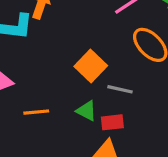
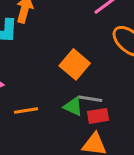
gray line: (120, 89) -> (90, 99), moved

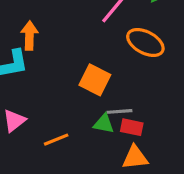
red rectangle: (98, 116) -> (132, 127), turned 35

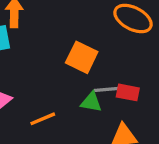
red rectangle: (132, 127) -> (128, 92), moved

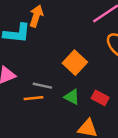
gray line: (107, 89) -> (42, 86), moved

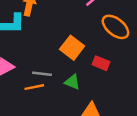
red rectangle: (100, 98) -> (101, 63), moved

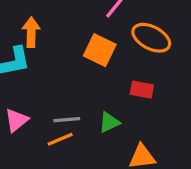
orange square: (72, 48) -> (100, 50), moved
green triangle: (72, 82) -> (109, 122), turned -35

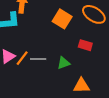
orange line: (60, 139) -> (22, 58), moved, turned -35

